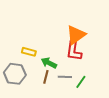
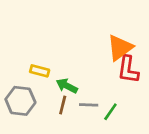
orange triangle: (76, 35) -> (120, 48), moved
red L-shape: (74, 51) -> (128, 70), moved

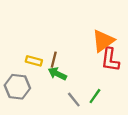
brown line: (63, 105) -> (54, 60), moved
gray line: (89, 105) -> (74, 100), moved, turned 49

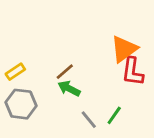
brown line: (54, 60) -> (65, 72), turned 35
yellow rectangle: (34, 61) -> (15, 72), moved, turned -49

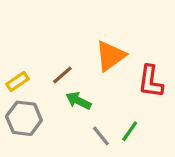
orange triangle: (124, 49) -> (110, 56), moved
brown line: (65, 72) -> (62, 75), moved

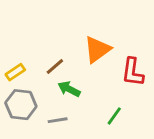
gray line: (101, 136) -> (58, 120), moved, turned -60

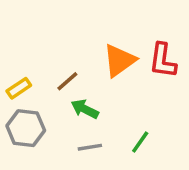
red L-shape: (133, 72) -> (163, 60), moved
gray line: (58, 120) -> (90, 147), moved

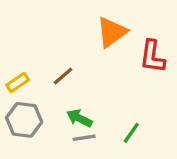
orange triangle: (119, 60) -> (112, 32), moved
green arrow: (85, 109) -> (79, 118), moved

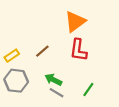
red L-shape: (152, 57) -> (78, 50), moved
gray line: (84, 138) -> (57, 93), turned 40

